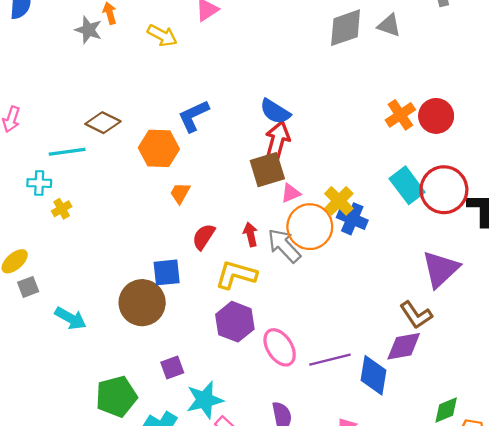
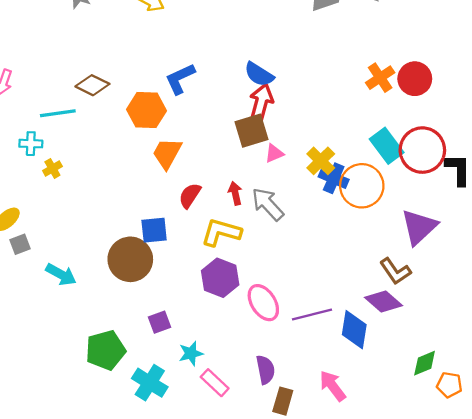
orange trapezoid: (180, 193) -> (167, 153), size x1.5
orange circle: (310, 227) -> (362, 186), moved
purple diamond: (404, 346) -> (383, 302), turned 51
cyan star: (205, 400) -> (191, 353), size x0.7

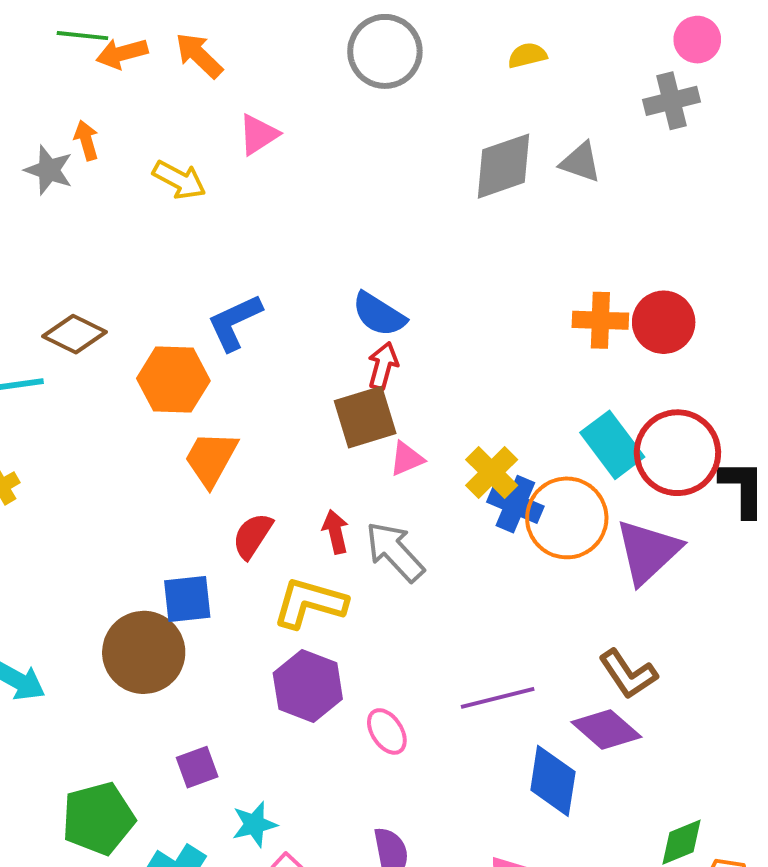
orange cross: (380, 78) -> (600, 320), turned 36
red arrow: (261, 102) -> (383, 366), size x0.7
purple triangle: (419, 227) -> (648, 552), moved
pink ellipse: (263, 303) -> (387, 731), size x0.7
purple line: (312, 315) -> (498, 698), moved

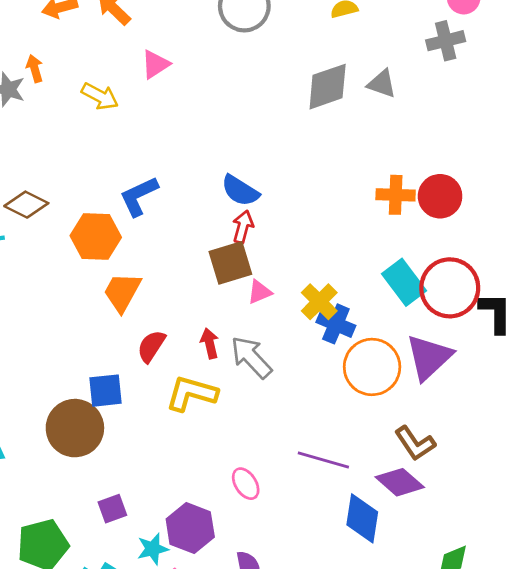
orange circle: (567, 518) -> (372, 367), moved
purple hexagon: (308, 686) -> (190, 528), moved
purple line: (498, 698) -> (323, 460), turned 30

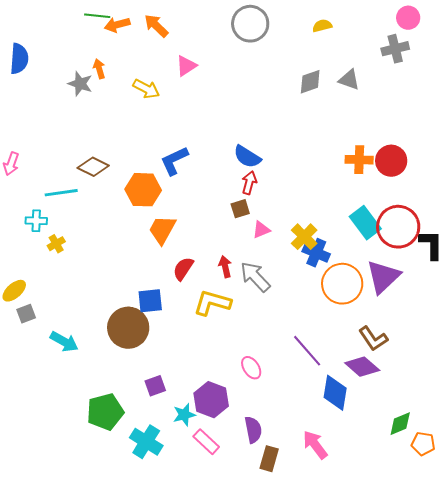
gray diamond: (328, 87) -> (310, 82), size x0.7
brown square: (230, 263) -> (240, 209), size x0.6
purple line: (323, 460) -> (307, 351), turned 33

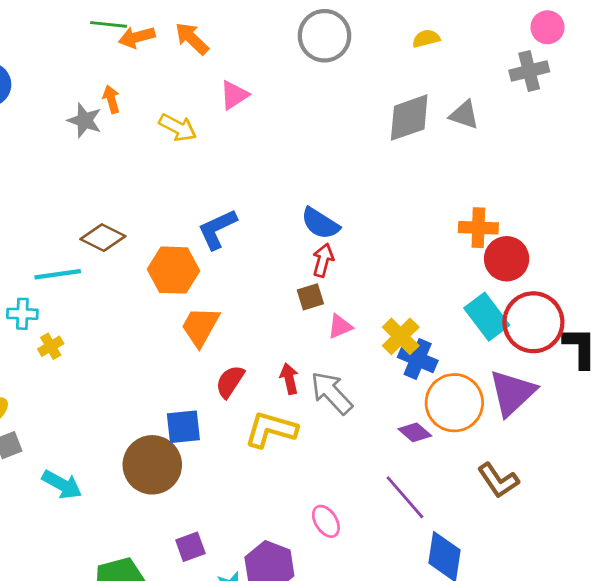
gray diamond: (310, 82) -> (409, 118), size x1.4
red circle: (391, 161) -> (507, 259), moved
purple diamond: (362, 367) -> (415, 432), moved, size x0.7

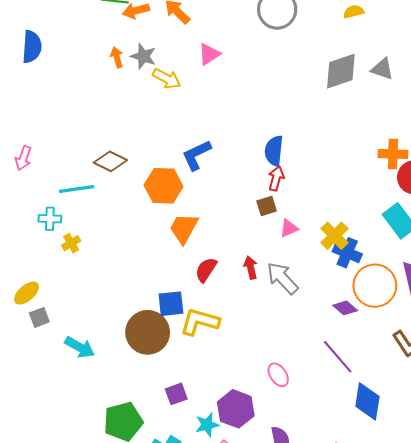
gray star: (85, 120) -> (143, 56), moved
blue semicircle: (320, 223) -> (274, 151), turned 64
yellow L-shape: (271, 430) -> (200, 322), moved

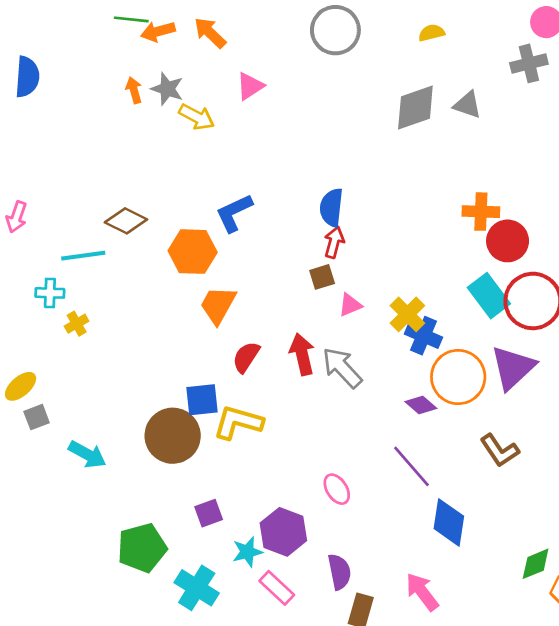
red arrow: (251, 268) -> (302, 354), size x1.4

